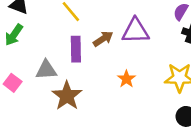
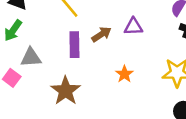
purple triangle: (136, 31) -> (133, 27), size x0.7
gray triangle: (46, 70) -> (31, 57), moved

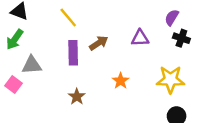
purple triangle: (133, 27) -> (140, 38), moved
brown star: (66, 91) -> (77, 97), moved, size x0.6

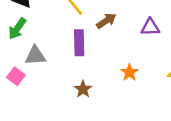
brown arrow: (99, 43) -> (106, 21), moved

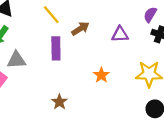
brown star: (83, 89) -> (59, 102), moved

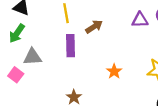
yellow line: (51, 15) -> (66, 13), turned 30
purple triangle: (120, 34) -> (140, 20), moved

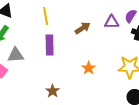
brown arrow: (94, 27) -> (83, 28), moved

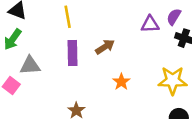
brown arrow: (83, 28) -> (105, 47), moved

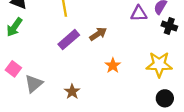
purple rectangle: (73, 53) -> (69, 40), turned 50
gray triangle: (30, 66) -> (34, 84), moved, turned -36

